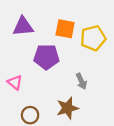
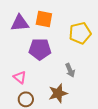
orange square: (65, 29) -> (44, 19), moved
pink triangle: (15, 82) -> (20, 77), moved

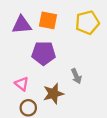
yellow pentagon: (80, 33) -> (87, 23), moved
brown star: (58, 93) -> (53, 94), moved

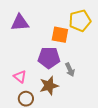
orange square: (48, 20) -> (60, 35), moved
purple pentagon: (44, 53) -> (49, 58), moved

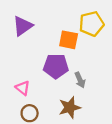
purple triangle: (20, 23) -> (23, 26), turned -30
brown star: (49, 86) -> (70, 107), moved

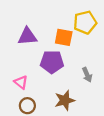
purple triangle: (23, 26) -> (27, 36), moved, turned 30
gray arrow: (80, 80) -> (87, 75), moved

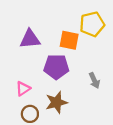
pink triangle: (21, 82) -> (23, 89), turned 48
brown star: (65, 100) -> (56, 102), moved

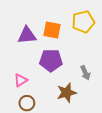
orange square: (69, 40) -> (52, 30), moved
brown star: (56, 102) -> (67, 93), moved

